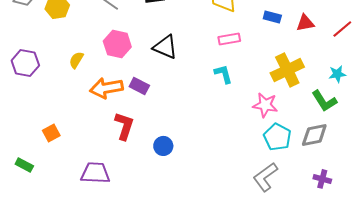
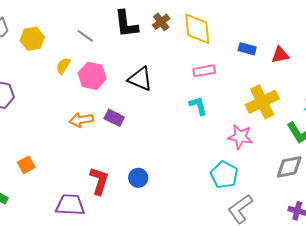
yellow semicircle: (76, 60) -> (63, 66), moved
orange arrow: (106, 88) -> (81, 120), size x0.7
red L-shape: (124, 126) -> (99, 181), moved
cyan pentagon: (277, 137) -> (224, 175), moved

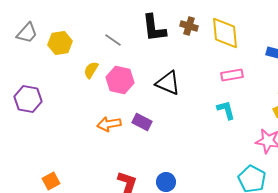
brown cross: (161, 22) -> (189, 26), turned -36
orange square: (26, 165) -> (51, 181), moved

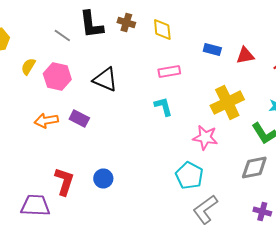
yellow diamond: (225, 33) -> (162, 30), size x0.7
gray line: (113, 40) -> (62, 36), moved

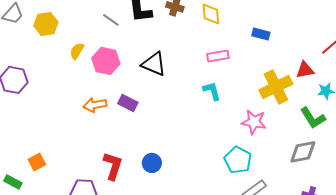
red triangle: (245, 56) -> (305, 70), moved

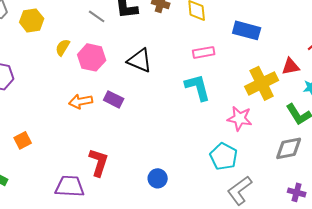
blue rectangle: (261, 34) -> (247, 30), size x1.5
cyan L-shape: (212, 91) -> (198, 87), size x1.4
orange square: (37, 162) -> (23, 140), moved
blue circle: (152, 163) -> (158, 178), moved

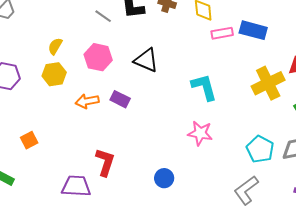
yellow hexagon: (32, 20) -> (54, 74), moved
yellow semicircle: (63, 47) -> (55, 46), moved
pink rectangle: (204, 52) -> (222, 33), moved
pink star: (240, 118) -> (200, 133), moved
cyan pentagon: (224, 156) -> (260, 149), moved

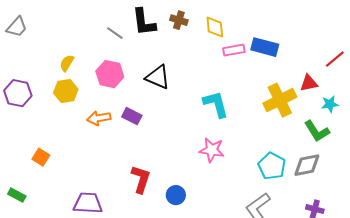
orange square: (29, 140) -> (41, 157), turned -30
red L-shape: (105, 162) -> (141, 179), moved

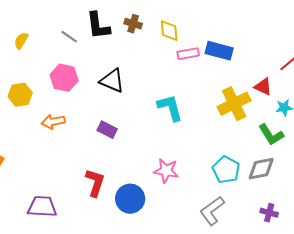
yellow semicircle: (67, 63) -> (21, 41), moved
red triangle: (309, 83) -> (263, 87), turned 36
purple rectangle: (132, 116) -> (107, 130), moved
pink star: (212, 150) -> (166, 171), moved
blue circle: (176, 195) -> (130, 199), size x1.5

